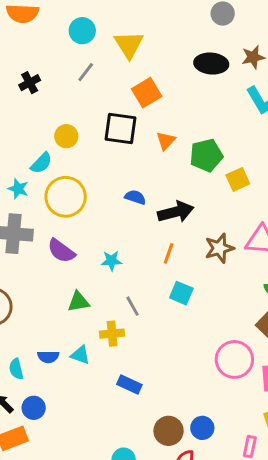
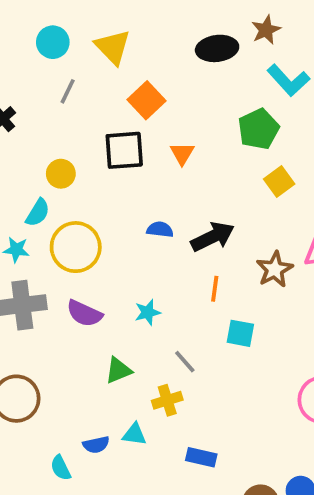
green pentagon: (206, 155) -> (259, 129), moved

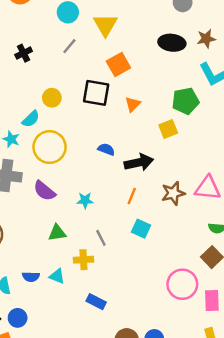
yellow square: (279, 182) -> (168, 129), moved

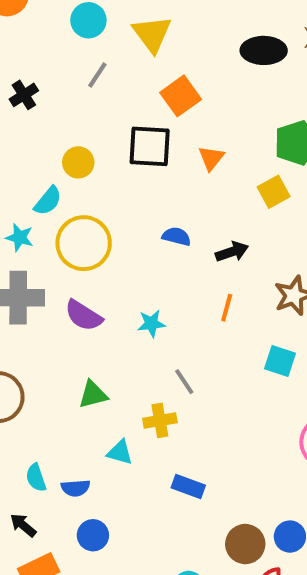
black arrow: (139, 162) -> (232, 252), size x0.7
cyan square: (141, 229) -> (280, 361), moved
green triangle: (57, 233) -> (93, 394), moved
blue semicircle: (31, 277) -> (76, 488), moved
blue circle: (18, 318) -> (93, 535), moved

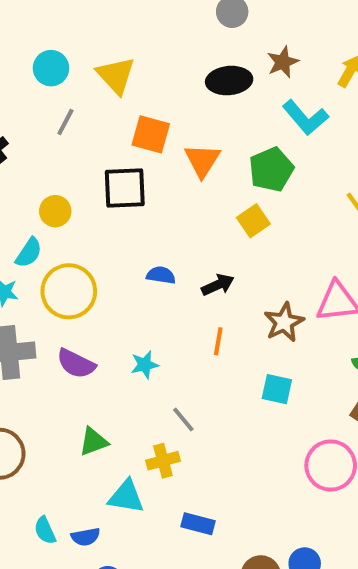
orange square: (181, 96) -> (151, 134), turned -33
orange triangle: (211, 158) -> (202, 160), moved, size x1.4
cyan triangle: (120, 452) -> (126, 497), size x1.4

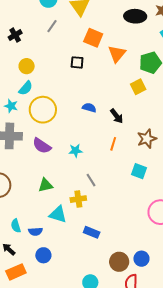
black square: (125, 188) -> (77, 62), size x0.6
yellow circle: (55, 211) -> (27, 66), moved
black arrow: (218, 285) -> (117, 116), turned 70

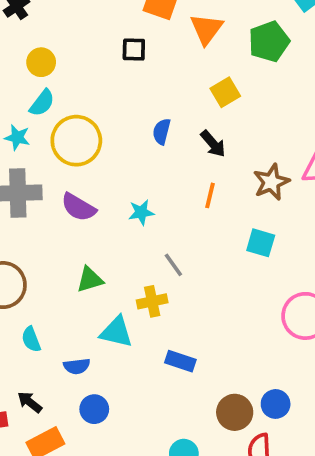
yellow square: (138, 87) -> (225, 92), moved
blue semicircle: (89, 108) -> (162, 131), turned -88
cyan semicircle: (16, 226) -> (31, 339), moved

